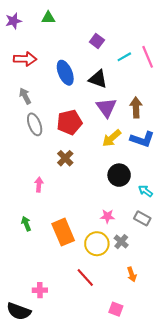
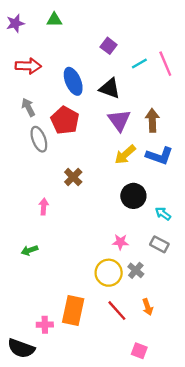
red pentagon: (69, 122) -> (65, 120), moved, turned -30
green arrow: (26, 224) -> (29, 250), turned -88
orange rectangle: (63, 232) -> (73, 311), moved, turned 35
red line: (85, 277) -> (117, 311), moved
pink square: (116, 309) -> (139, 351), moved

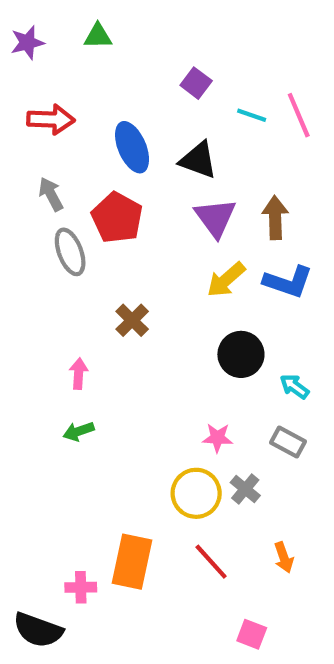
cyan line: (139, 64) -> (252, 115), turned 49
green arrow: (29, 250) -> (79, 431), moved
orange arrow: (148, 307) -> (284, 557), moved

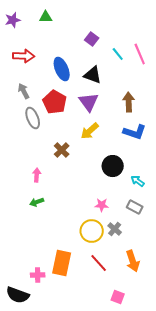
cyan line: (252, 115) -> (118, 54), turned 32
purple triangle: (215, 218) -> (89, 102), moved
yellow arrow: (226, 280) -> (90, 131), moved
orange arrow: (284, 557) -> (133, 261), size x1.5

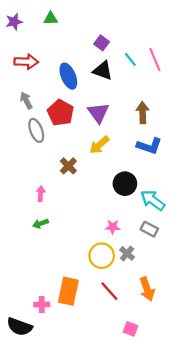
black triangle: (93, 75) -> (103, 71), moved
cyan arrow: (138, 181) -> (153, 200), size x1.6

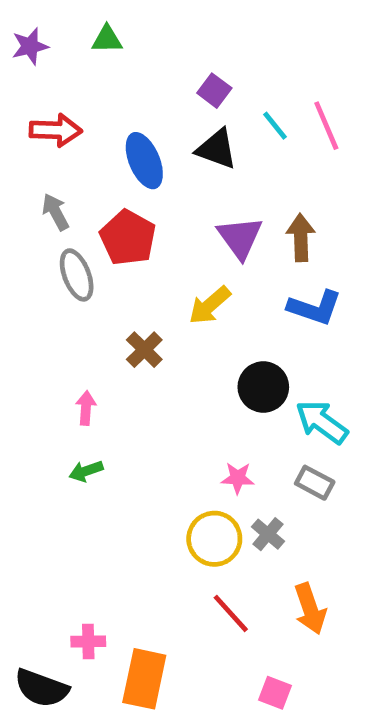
purple triangle: (98, 113) -> (240, 238), moved
orange rectangle: (68, 291) -> (144, 679), moved

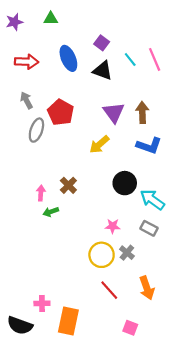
blue ellipse: (144, 161) -> (68, 58), moved
gray ellipse: (77, 275) -> (36, 130), turned 40
brown cross: (144, 350) -> (68, 185), moved
green arrow: (86, 471) -> (51, 212), moved

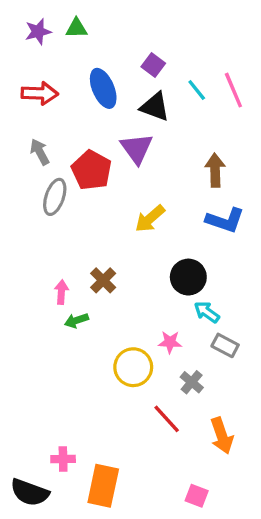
purple star: (14, 22) -> (38, 32), moved
purple triangle: (114, 112) -> (137, 148), moved
cyan arrow: (152, 200) -> (207, 312), moved, size x0.7
yellow circle: (102, 255) -> (133, 367), moved
red line: (109, 290) -> (167, 419), moved

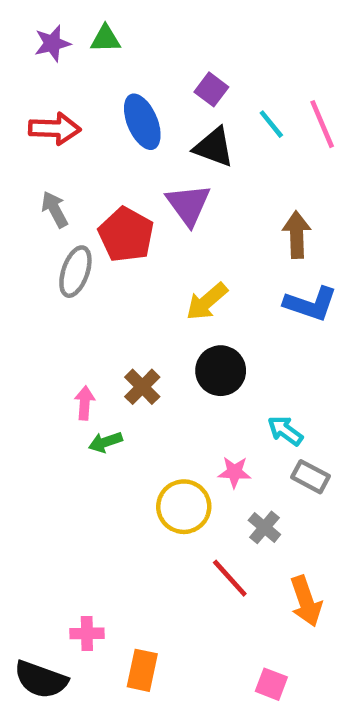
black circle: (188, 277) -> (221, 371), moved
orange rectangle: (103, 486) -> (142, 670), size x0.7

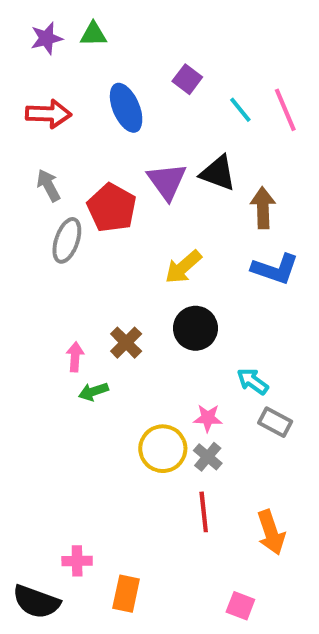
black triangle: (214, 147) -> (218, 173), moved
gray cross: (264, 527) -> (208, 457), moved
red line: (230, 578) -> (204, 512), turned 36

